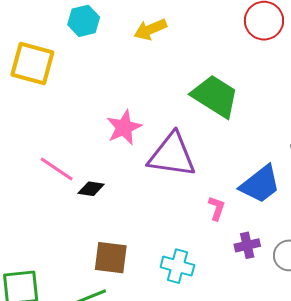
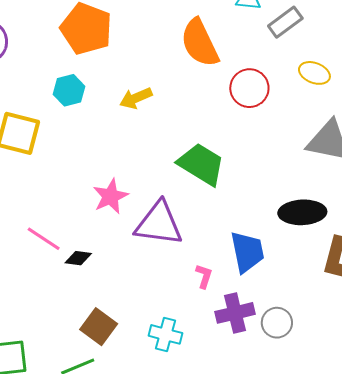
blue trapezoid: (260, 184) -> (247, 252), turned -63
purple cross: (247, 245) -> (235, 313), size x1.5
brown square: (111, 258) -> (99, 327), turned 30

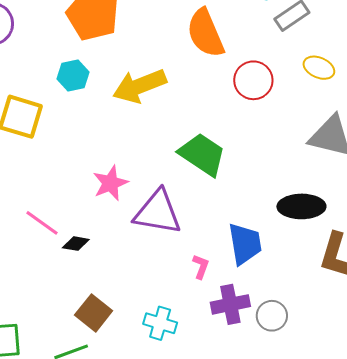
yellow arrow: (136, 98) -> (140, 86), size x1.6

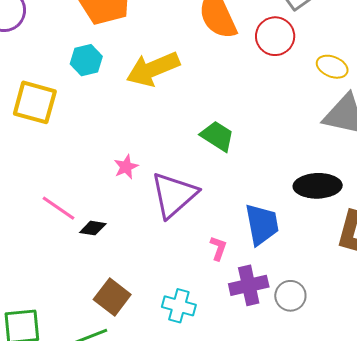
yellow ellipse: (319, 68) -> (332, 67), moved
red circle: (253, 80) -> (275, 36), moved
green trapezoid: (202, 154) -> (217, 136), size x0.7
pink star: (110, 183) -> (126, 167), size x0.7
purple triangle: (158, 212) -> (174, 195), turned -50

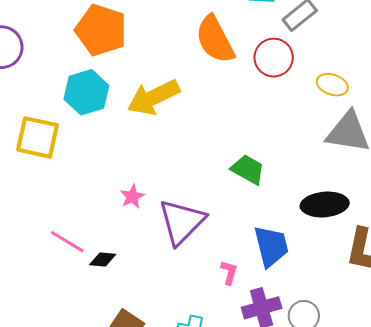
cyan hexagon: (86, 60) -> (86, 92), size x1.4
green trapezoid: (217, 136) -> (248, 169), moved

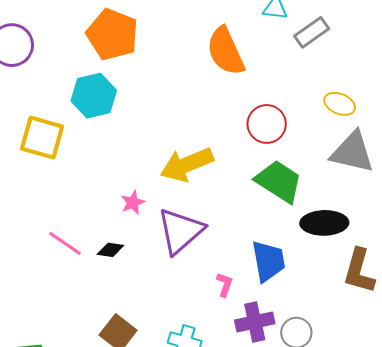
red circle: (274, 58) -> (267, 124), moved
yellow arrow: (154, 97) -> (187, 165), moved
green trapezoid: (248, 169) -> (279, 181), moved, size x1.4
black diamond: (103, 260) -> (110, 250), moved

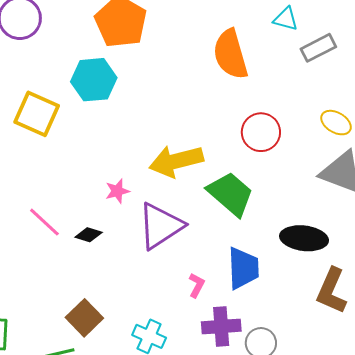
green trapezoid: (279, 181) -> (231, 194), moved

